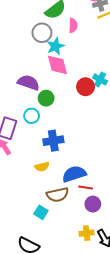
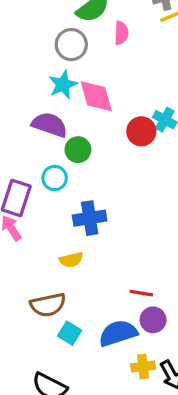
cyan star: (55, 46) -> (63, 85), moved
blue semicircle: (74, 174) -> (118, 333), moved
brown semicircle: (58, 195) -> (48, 305), moved

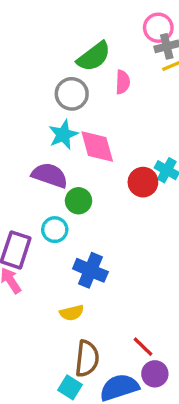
blue cross: (90, 218) -> (90, 270), turned 32
red line: (141, 293) -> (143, 347), turned 35
brown semicircle: (48, 305) -> (87, 359), moved, turned -72

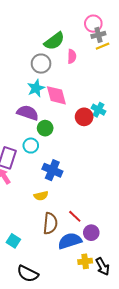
red line: (143, 347) -> (75, 216), moved
cyan square: (70, 387) -> (13, 241), moved

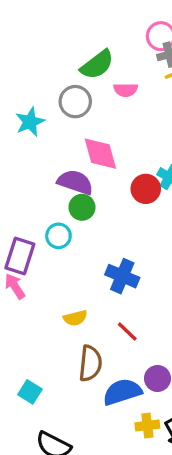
pink semicircle: (72, 56) -> (126, 90), turned 88
cyan star: (36, 88) -> (30, 122), moved
purple semicircle: (28, 113) -> (75, 182), moved
blue cross: (52, 170) -> (122, 276), moved
red line: (75, 216) -> (127, 331), moved

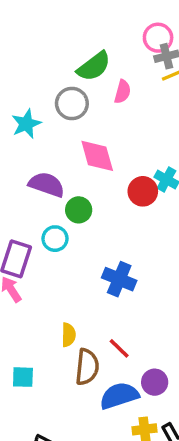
pink semicircle: (126, 90) -> (123, 92), turned -75
purple semicircle: (75, 182) -> (47, 185), moved
yellow semicircle: (75, 318) -> (69, 335), moved, turned -75
red line: (127, 331) -> (119, 348), moved
cyan square: (30, 392) -> (23, 377), moved, turned -30

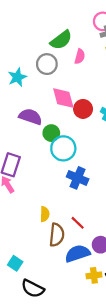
red circle: (143, 191) -> (83, 109), moved
cyan circle: (55, 239) -> (63, 148), moved, size x1.5
cyan square: (23, 377) -> (15, 263), moved, turned 32

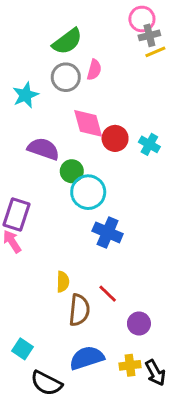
green semicircle: (61, 40) -> (67, 41), moved
pink semicircle: (80, 56) -> (94, 70), moved
blue semicircle: (78, 253) -> (87, 358), moved

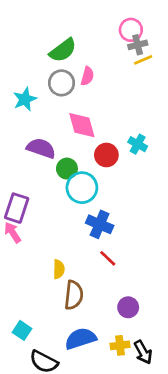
red circle: (115, 138) -> (106, 155), moved
red line: (108, 294) -> (108, 258), moved

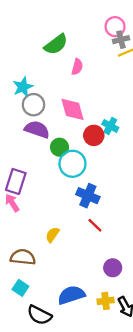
gray circle: (62, 83) -> (33, 105), moved
cyan cross: (138, 144) -> (110, 126), moved
yellow semicircle: (59, 269) -> (52, 235), turned -147
brown semicircle: (74, 295) -> (23, 257), moved, turned -90

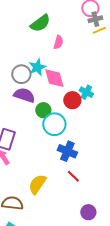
cyan star: (23, 87) -> (37, 67), moved
yellow semicircle: (52, 235) -> (37, 184), size x1.5

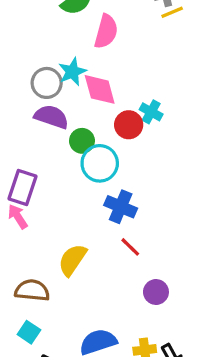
pink semicircle: (58, 42) -> (106, 31), size x1.5
purple circle: (88, 212) -> (156, 292), moved

